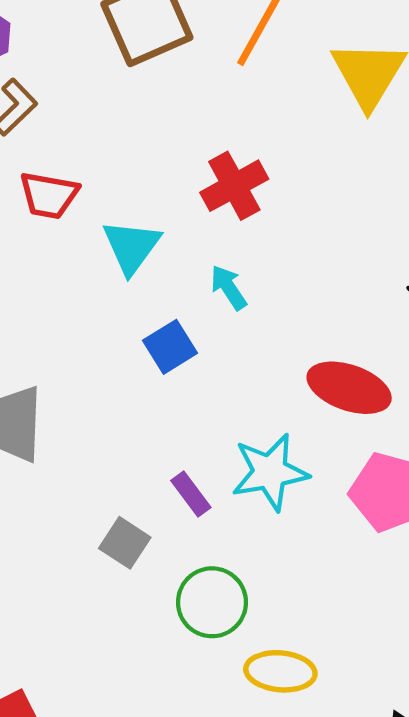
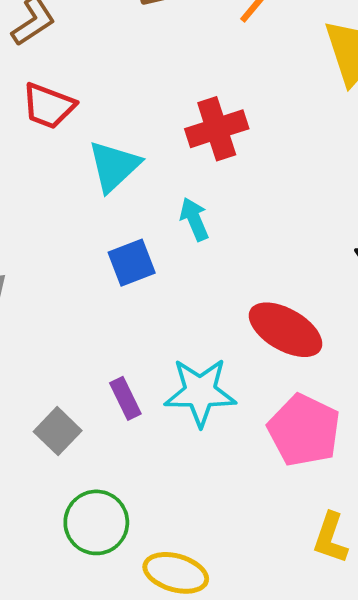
green circle: (212, 602) -> (96, 522), moved

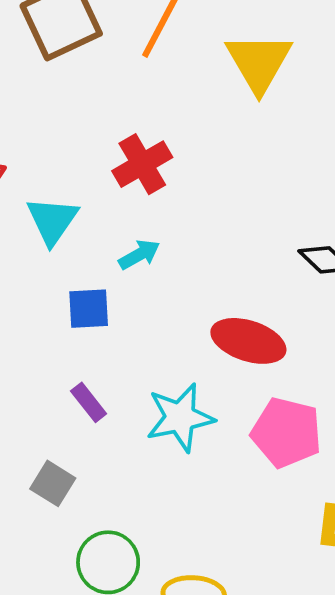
cyan arrow: (194, 219) -> (139, 255), turned 96
blue square: (132, 263) -> (89, 309), turned 30
purple rectangle: (125, 398) -> (89, 402), moved

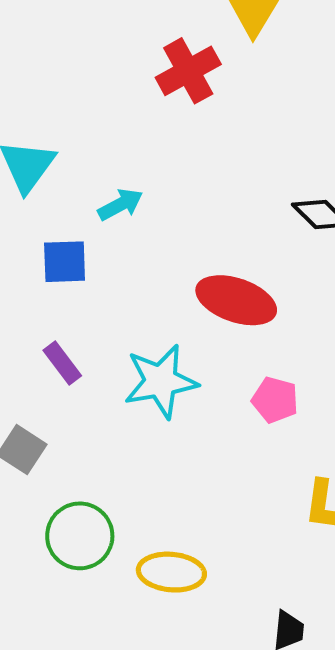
red cross: (142, 164) -> (188, 71), moved
pink pentagon: (286, 433) -> (275, 400), size x0.6

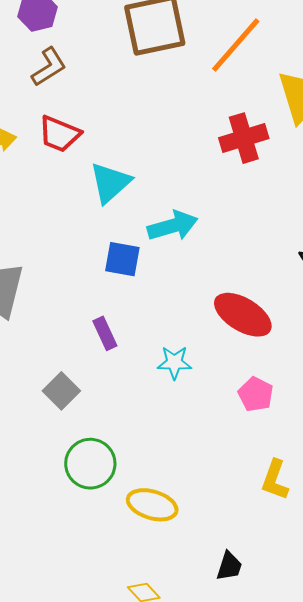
cyan arrow: (120, 205) -> (173, 226), size x1.4
cyan star: (161, 381) -> (174, 363), size x0.6

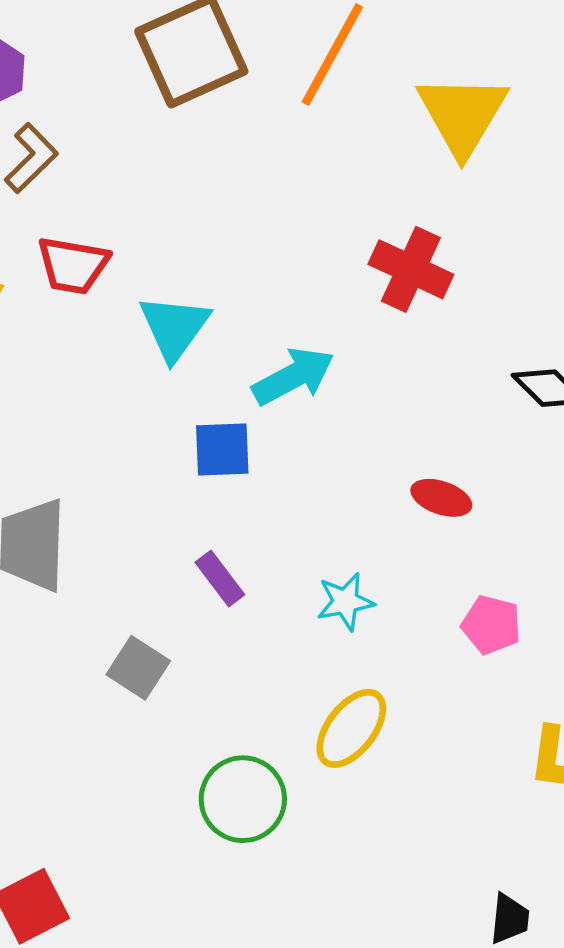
red cross: (244, 138) -> (411, 269), moved, turned -36
red ellipse: (243, 315) -> (441, 498), size x0.6
gray square: (61, 391) -> (138, 668), moved
yellow ellipse: (152, 505) -> (351, 728), moved, turned -57

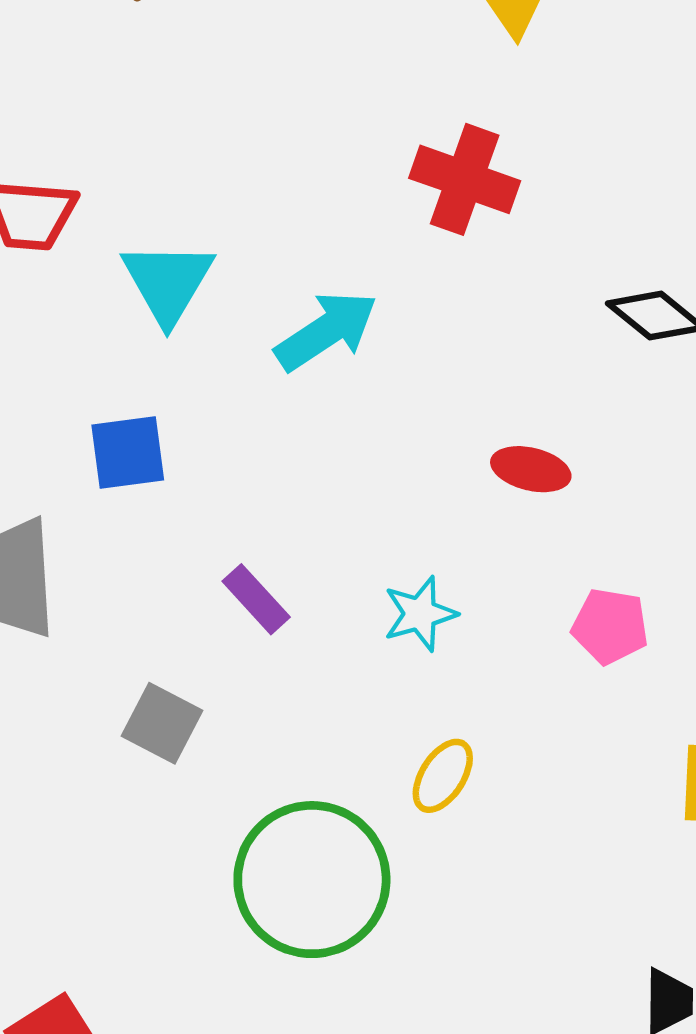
blue square: (222, 449) -> (128, 453), moved
yellow ellipse: (351, 728) -> (443, 776), size x0.7
green circle: (243, 799) -> (312, 880), size x1.4

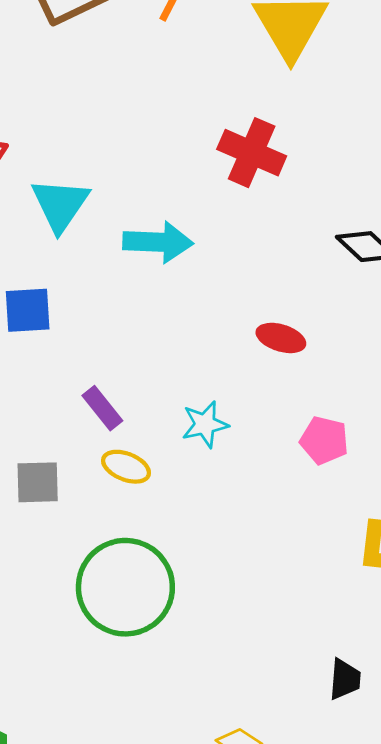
cyan arrow: (326, 331) -> (158, 242), turned 32
gray square: (162, 723) -> (38, 482), turned -33
yellow ellipse: (443, 776) -> (126, 467), moved, turned 75

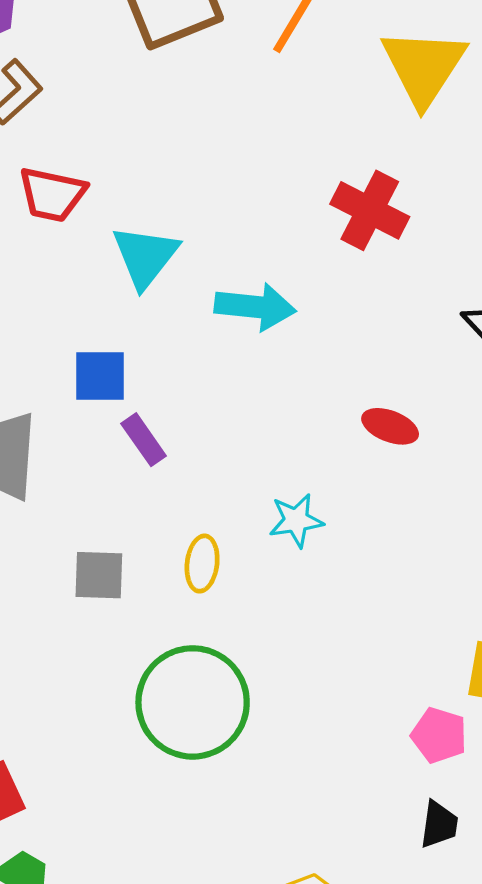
purple rectangle: (102, 408) -> (144, 440), moved
pink pentagon: (324, 440) -> (439, 735), moved
yellow ellipse: (126, 467) -> (202, 564), turned 72

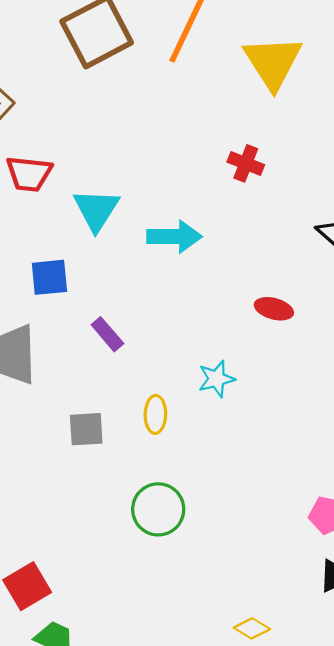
red cross: (370, 210) -> (246, 163), size x0.7
blue square: (100, 376) -> (49, 277), moved
green circle: (193, 702) -> (158, 509), size x0.7

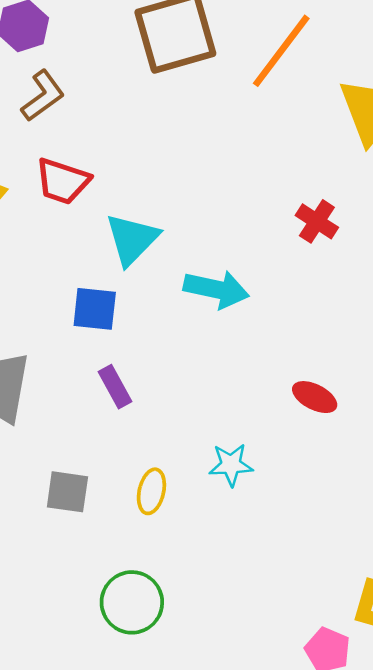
blue square: (49, 277) -> (95, 309), moved

